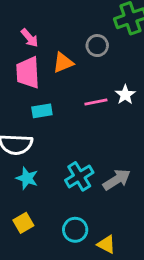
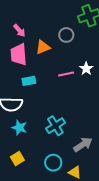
gray arrow: (117, 180) -> (83, 145), moved

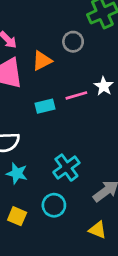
cyan rectangle: (29, 81) -> (45, 106), moved
yellow square: (17, 159) -> (17, 216), turned -32
cyan circle: (53, 163) -> (54, 205), moved

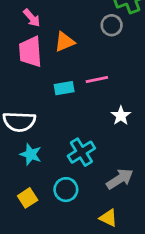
gray circle: (73, 42) -> (112, 25), moved
white star: (104, 86) -> (121, 116), moved
yellow square: (17, 216) -> (28, 198), turned 30

